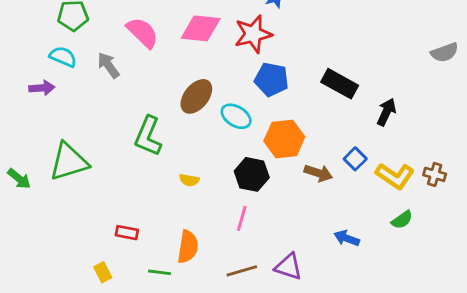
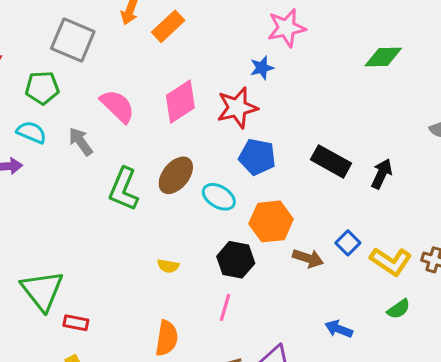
pink diamond: (201, 28) -> (180, 102), turned -39
black arrow: (386, 112) -> (382, 174), moved
green L-shape: (148, 136) -> (124, 189), moved
green triangle: (69, 162) -> (42, 291), moved, turned -51
red rectangle: (127, 233) -> (76, 323), moved

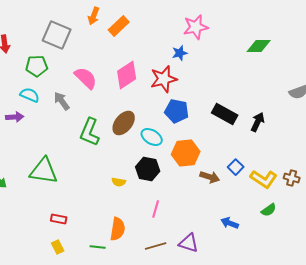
black hexagon: (236, 260) -> (148, 169), moved
green triangle: (42, 291) -> (44, 171), moved, turned -44

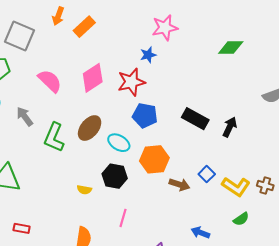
gray arrow: (62, 101) -> (25, 117), moved

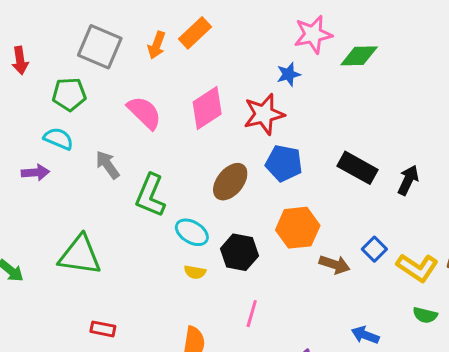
orange arrow: (58, 16) -> (157, 45), moved
green diamond: (231, 48) -> (359, 56), moved
brown ellipse: (90, 128) -> (230, 182), moved
cyan ellipse: (119, 143) -> (192, 232), moved
green semicircle: (241, 219) -> (425, 315), turned 49

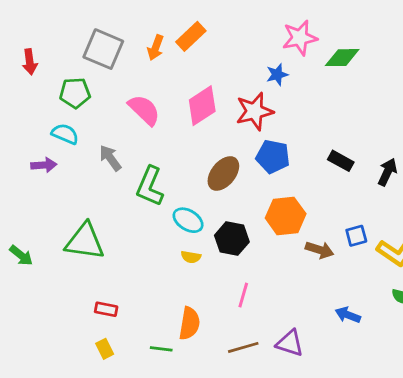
black rectangle: (358, 168) -> (341, 161), size x0.7
blue square: (374, 249) -> (356, 236), turned 30

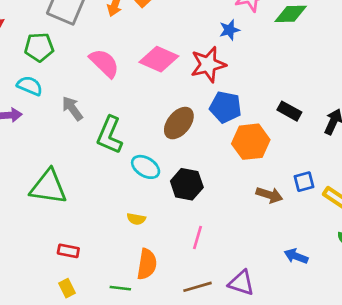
pink diamond: (202, 106) -> (159, 59), turned 57
orange hexagon: (286, 216) -> (251, 142), moved
yellow semicircle: (191, 257) -> (136, 219), moved

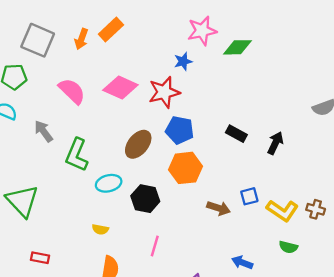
orange hexagon: (251, 142) -> (185, 168), moved
cyan ellipse: (146, 167) -> (109, 183), turned -45
green triangle: (48, 187) -> (22, 201), turned 39

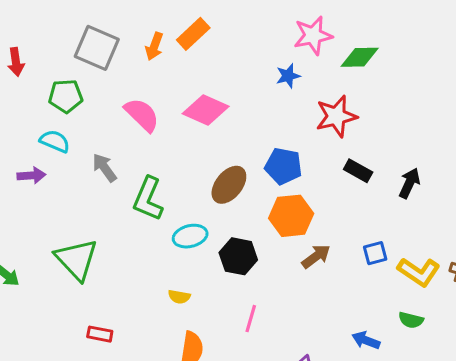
red star: (164, 92) -> (336, 116), moved
brown arrow: (219, 208) -> (316, 256), moved, turned -55
green semicircle: (288, 247) -> (411, 320), moved

